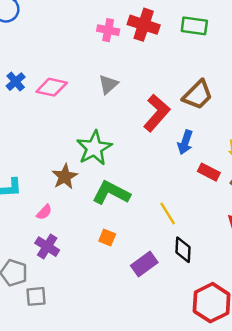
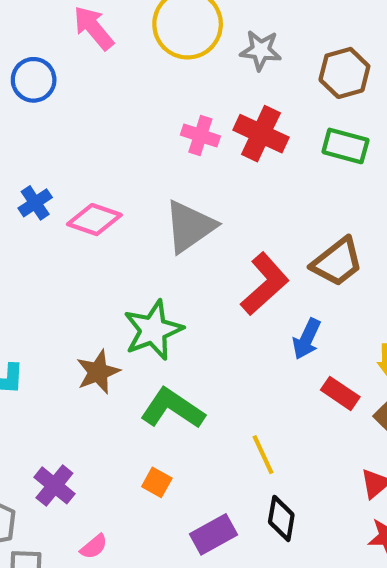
gray triangle: (108, 84) -> (190, 226), size x1.6
pink semicircle: (44, 212) -> (94, 547), moved

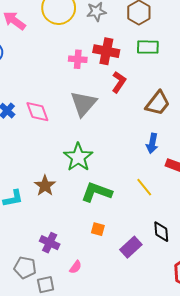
pink diamond: (94, 220) -> (37, 112), turned 65
red L-shape: (265, 284) -> (119, 82), moved, size x0.7
brown star: (98, 372) -> (45, 186), moved
yellow line: (263, 455) -> (144, 187), moved

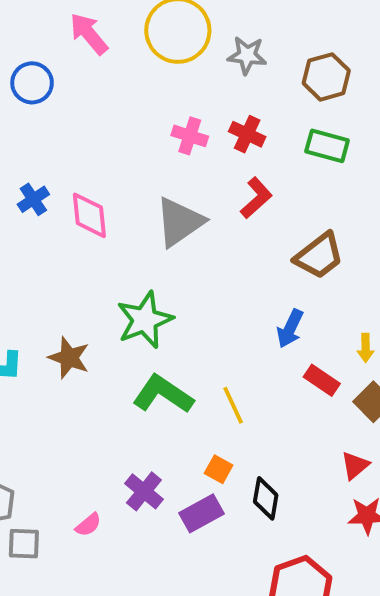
red cross: (106, 51) -> (247, 134), size x0.7
brown star: (45, 186) -> (69, 358), turned -30
yellow line: (144, 187) -> (233, 405), moved
orange square: (98, 229) -> (219, 469), moved
purple cross: (50, 243) -> (144, 491), moved

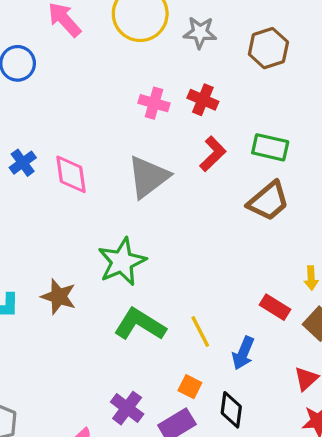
green rectangle: (327, 146) -> (270, 147), moved
blue arrow: (290, 329) -> (243, 353), moved

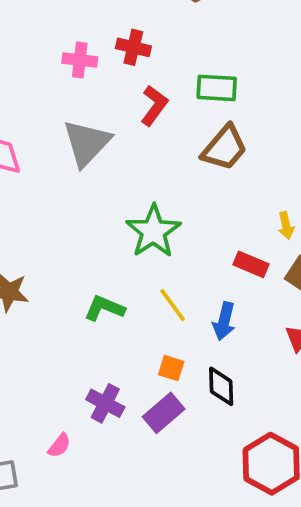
green star: (122, 262) -> (153, 231), moved
green L-shape: (140, 324) -> (104, 308), size x0.7

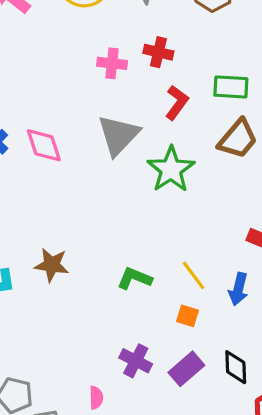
green star: (153, 231) -> (171, 169), moved
orange square: (171, 368) -> (187, 316), moved
black diamond: (221, 386) -> (236, 367), moved
pink semicircle: (59, 445) -> (96, 398), turned -40

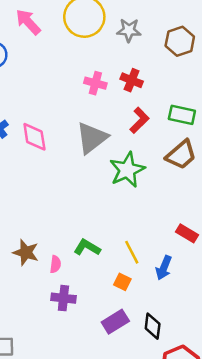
brown star: (52, 265) -> (26, 252), moved
purple cross: (136, 361) -> (63, 298), moved, turned -30
pink semicircle: (96, 398) -> (55, 264), moved

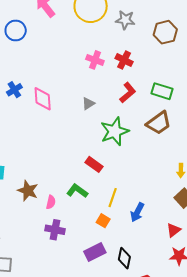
gray triangle: (92, 138) -> (88, 103), size x0.5
red rectangle: (187, 233) -> (94, 164), moved
yellow line: (132, 252) -> (113, 198), turned 42

